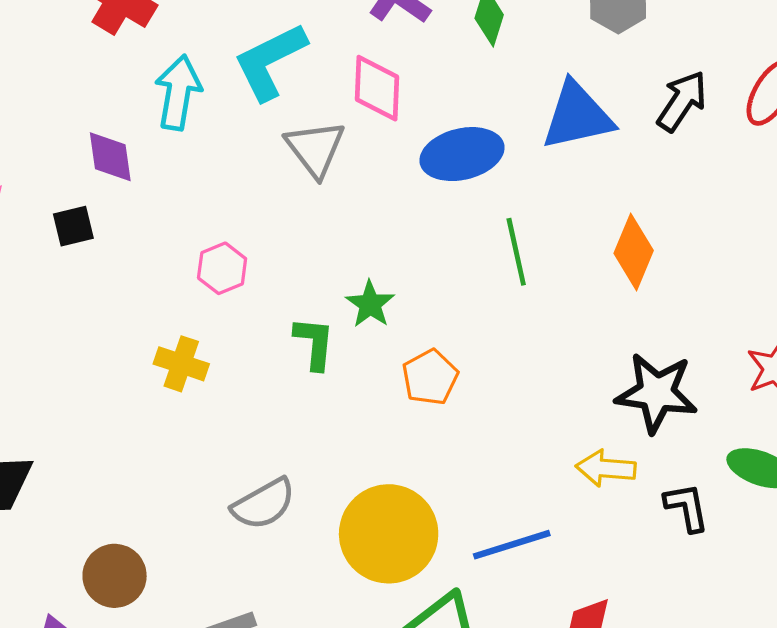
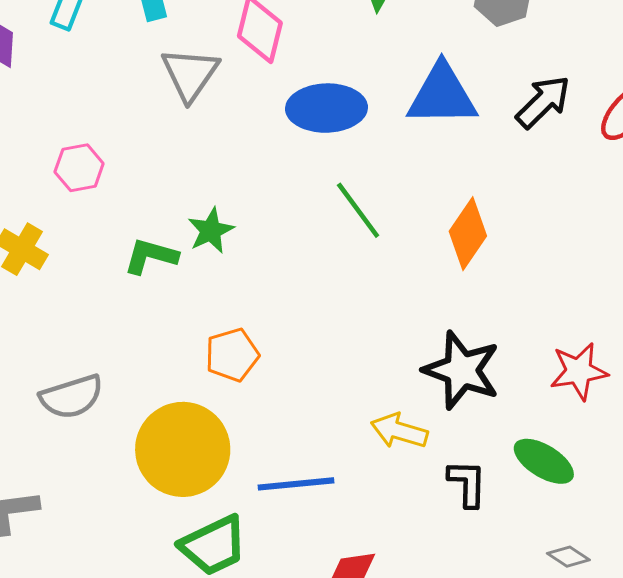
green line: (516, 252) -> (358, 210), turned -36
green L-shape: (314, 343) -> (151, 256), turned -92
orange pentagon: (430, 377) -> (232, 355), moved

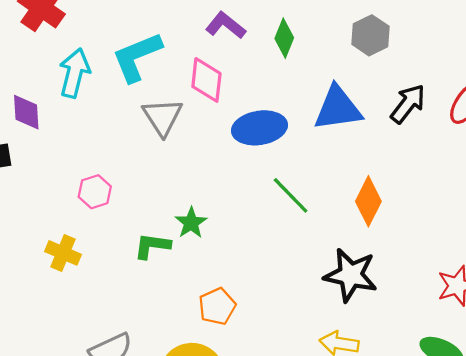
black star: (462, 370) -> (351, 275), moved

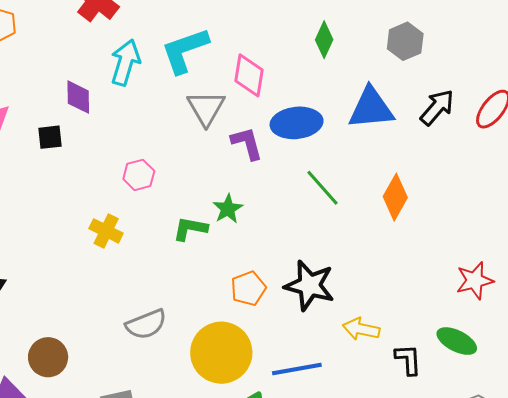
purple L-shape: (226, 25) -> (247, 143), moved, turned 33
black star: (351, 275) -> (309, 285), moved

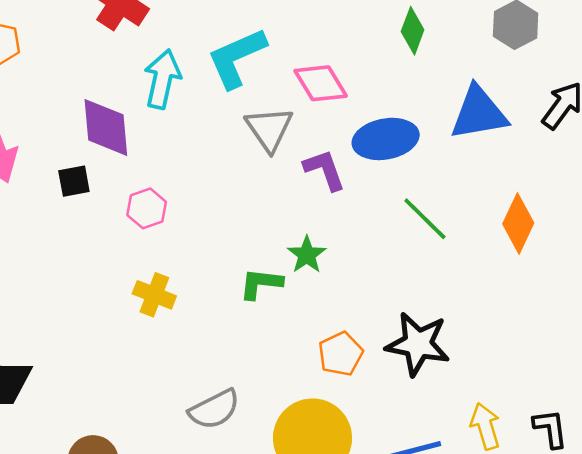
pink diamond: (249, 75) -> (321, 83), turned -36
purple diamond: (78, 97) -> (106, 127), size x1.4
pink hexagon: (139, 175) -> (147, 208), moved
yellow arrow: (361, 329) -> (485, 426), moved, turned 66

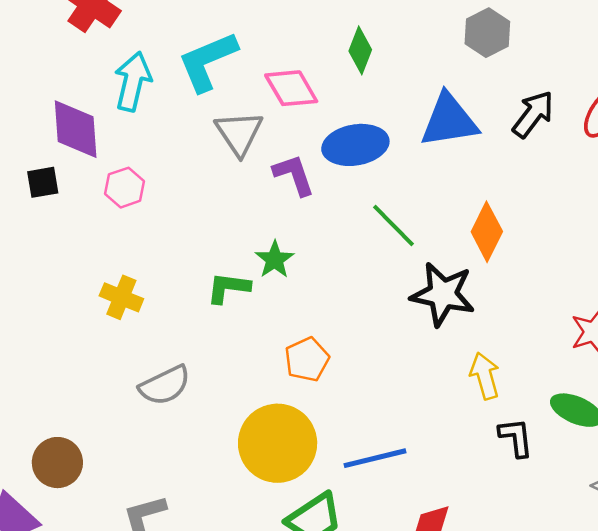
green diamond: (413, 31) -> (360, 50), moved
pink hexagon: (147, 208) -> (125, 188), moved
black star: (418, 344) -> (443, 294), moved
gray semicircle: (214, 409) -> (165, 385), moved
yellow arrow: (485, 426) -> (485, 376), moved

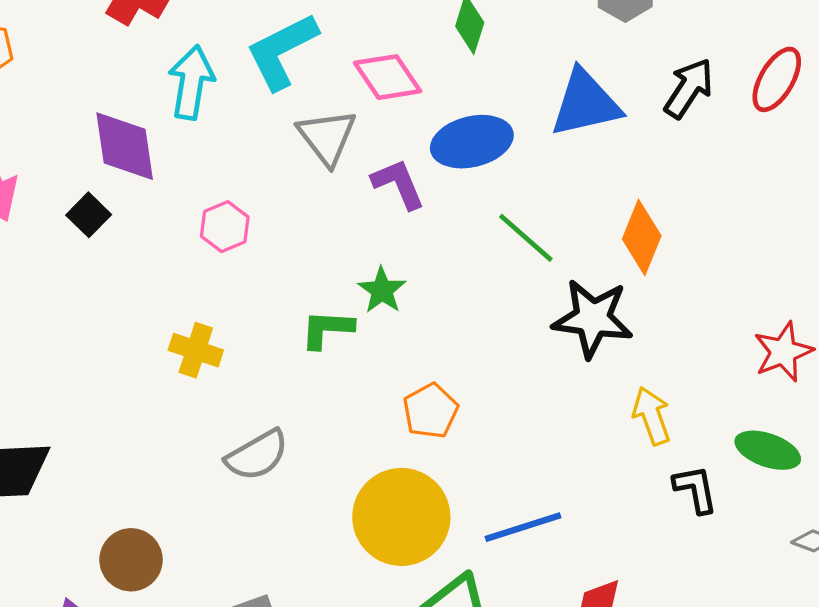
black square: (43, 182) -> (89, 215), turned -32
pink hexagon: (125, 188) -> (225, 227), moved

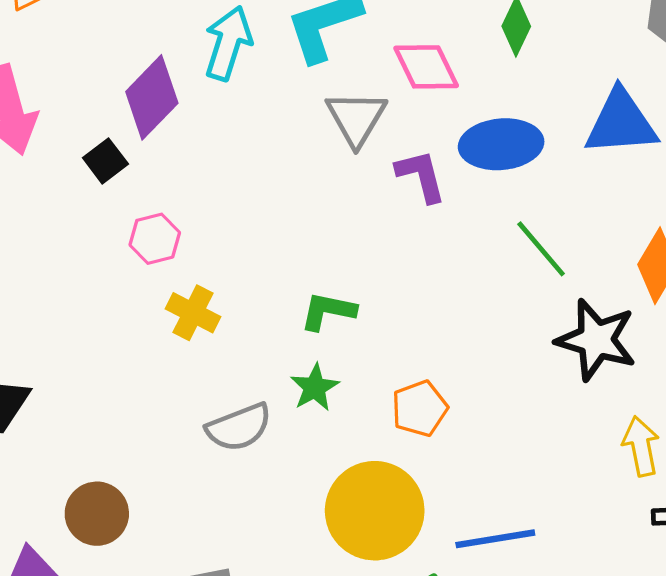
purple diamond: (125, 146) -> (152, 97), turned 44
pink hexagon: (225, 227) -> (155, 239), moved
green star: (382, 290) -> (315, 387), moved

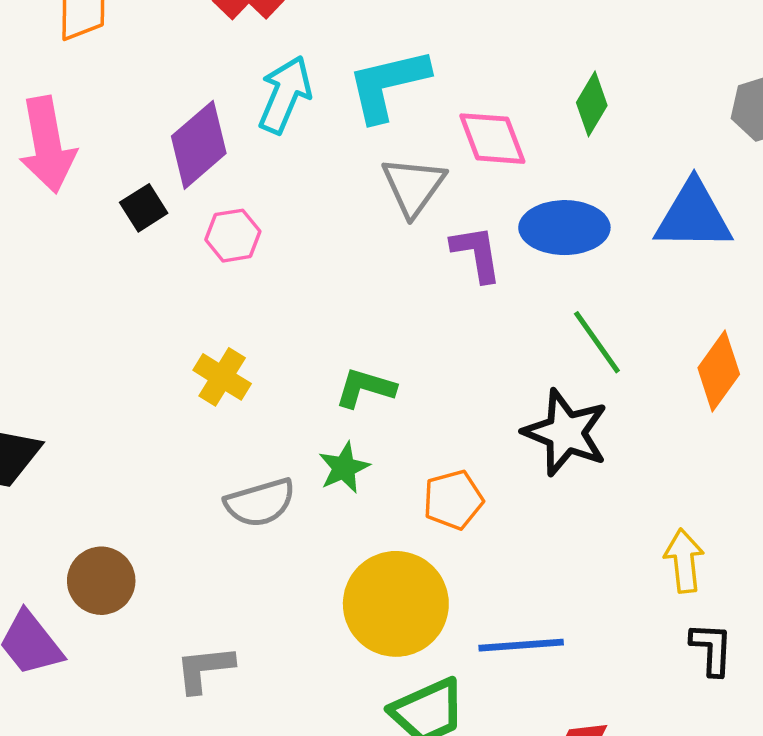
pink hexagon: (155, 239) -> (233, 236), moved
black star: (596, 340) -> (566, 433), moved

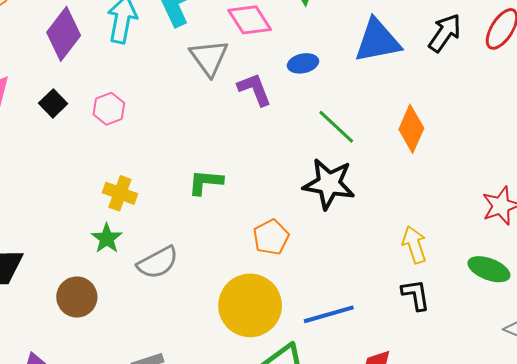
purple diamond: (199, 145) -> (64, 34), moved
blue ellipse: (564, 228) -> (303, 63), size x0.6
green star: (344, 468) -> (107, 238), moved
brown circle: (101, 581) -> (77, 297), moved
black L-shape: (712, 649) -> (416, 295), moved

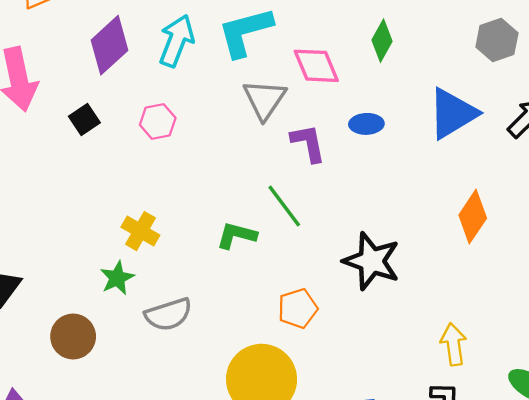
blue triangle: (377, 41) -> (453, 113), turned -30
pink hexagon: (109, 109) -> (158, 121), moved
green line: (336, 127) -> (284, 206), moved

